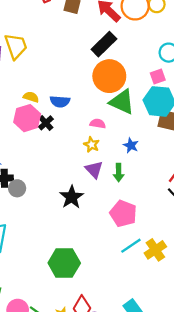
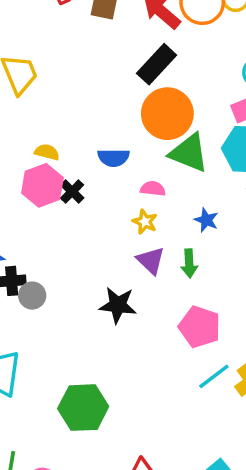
blue semicircle: (60, 102) -> (113, 158), moved
black star: (72, 197) -> (118, 305), turned -30
green hexagon: (64, 263) -> (83, 408), moved

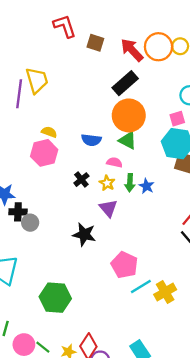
green triangle: (189, 153) -> (128, 140), moved, size x0.7
black cross: (72, 191) -> (81, 180), moved
green arrow: (189, 263) -> (130, 183), moved
pink pentagon: (200, 327) -> (124, 265), moved

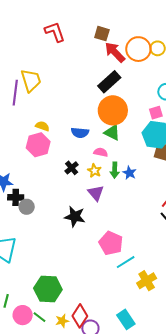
brown square: (95, 43) -> (102, 34), moved
yellow cross: (165, 292) -> (147, 281), moved
green hexagon: (55, 298) -> (48, 289), moved

